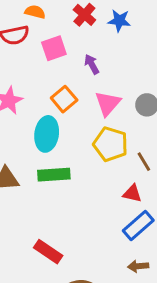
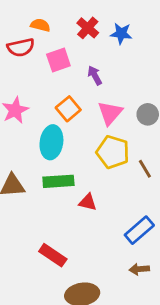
red triangle: (132, 194) -> (88, 202), moved

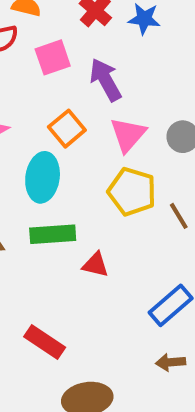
purple arrow: (95, 75) -> (106, 80), size x1.5

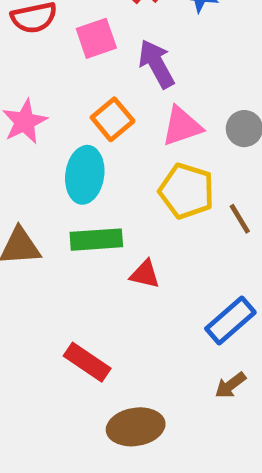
pink triangle: (128, 135) -> (182, 126), turned 30
brown arrow: (171, 362) -> (230, 385), turned -32

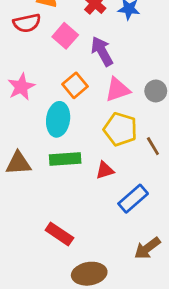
pink square: (96, 38) -> (65, 36), turned -30
red triangle: (145, 274) -> (105, 170), moved, turned -30
blue rectangle: (230, 320) -> (133, 199), moved
brown arrow: (230, 385) -> (147, 248), size x1.4

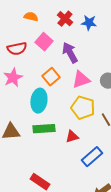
red semicircle: (27, 23) -> (17, 49), moved

